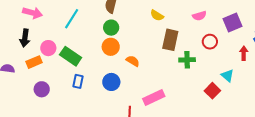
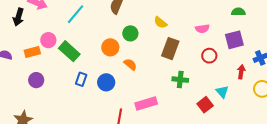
green circle: (111, 28) -> (130, 33), moved
black arrow: (25, 38) -> (18, 17), moved
green cross: (187, 60) -> (180, 80), moved
blue rectangle: (78, 81) -> (81, 79), moved

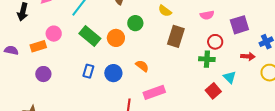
green rectangle: (69, 51) -> (90, 36), moved
orange semicircle: (130, 64) -> (142, 66), moved
red arrow: (241, 72) -> (248, 56), turned 88
green cross: (180, 80) -> (207, 59), moved

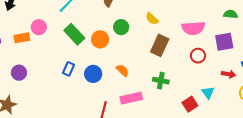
pink semicircle: (207, 15) -> (193, 28), size x1.6
green cross: (207, 59) -> (161, 81), moved
purple circle: (43, 74) -> (19, 73), moved

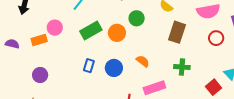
green rectangle: (74, 34) -> (91, 31), turned -70

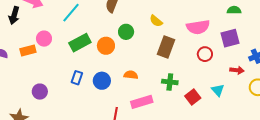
orange semicircle: (143, 61) -> (131, 75), turned -32
purple circle: (40, 75) -> (40, 92), moved
red square: (213, 87) -> (193, 97), moved

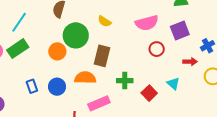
green circle: (126, 32) -> (76, 35), size x1.6
green rectangle: (80, 43) -> (18, 49), moved
brown rectangle: (166, 47) -> (102, 56), moved
orange semicircle: (131, 75) -> (85, 78), size x1.5
blue rectangle: (77, 78) -> (32, 86), turned -32

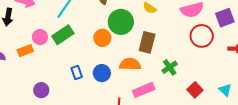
red circle: (157, 49) -> (202, 36), size x1.5
green cross: (125, 81) -> (170, 67), turned -35
cyan triangle: (173, 83) -> (225, 90), moved
red square: (149, 93) -> (195, 90), moved

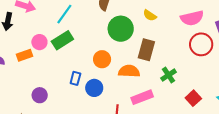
orange circle: (102, 38) -> (102, 59), moved
blue rectangle: (77, 73) -> (75, 78), turned 32
blue circle: (102, 73) -> (94, 88), moved

